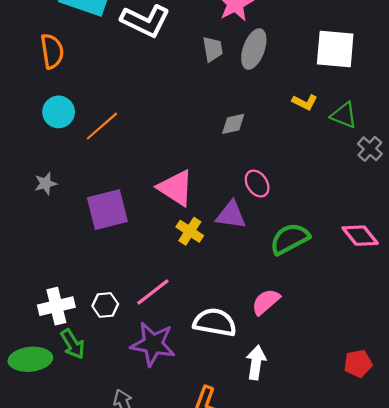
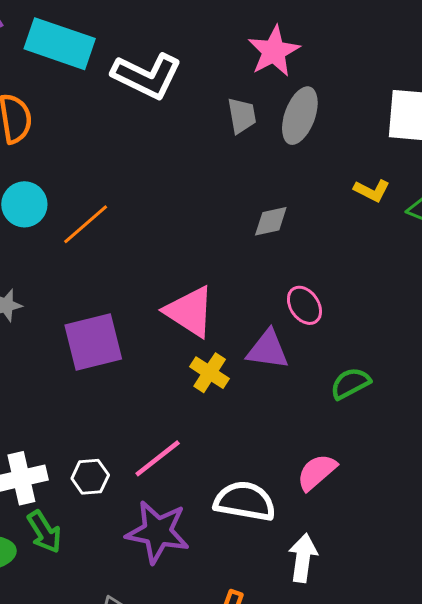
green semicircle: (290, 239) -> (350, 383), size x0.7

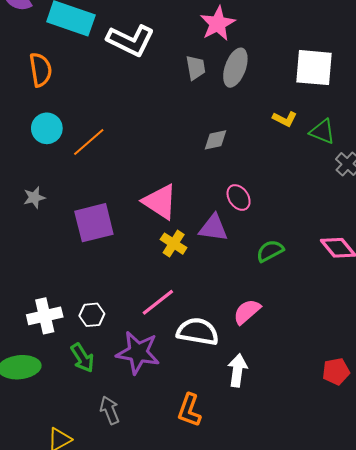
pink line: (158, 458) -> (158, 302), moved
green arrow: (44, 532) -> (82, 358), moved

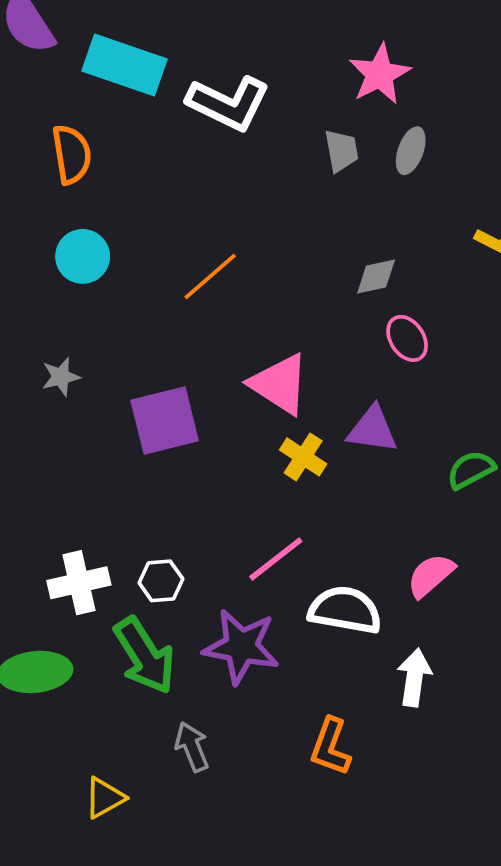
gray ellipse: (235, 68) -> (411, 151), size x0.7
orange line: (89, 142) -> (210, 276), moved
pink ellipse: (239, 197) -> (407, 338), moved
green arrow: (82, 358) -> (145, 656), size x1.5

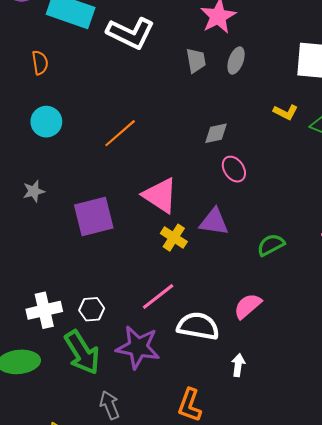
orange semicircle: (72, 154) -> (40, 63), size x0.7
white arrow: (414, 677) -> (238, 365), size x0.7

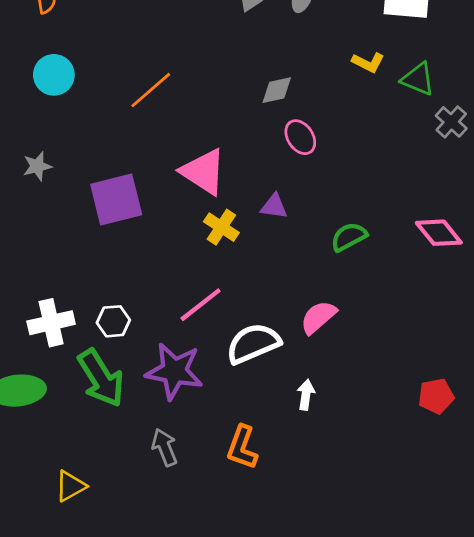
purple triangle: (214, 222) -> (274, 206), size x0.7
white semicircle: (198, 326) -> (253, 343), turned -33
gray arrow: (110, 405) -> (165, 447), moved

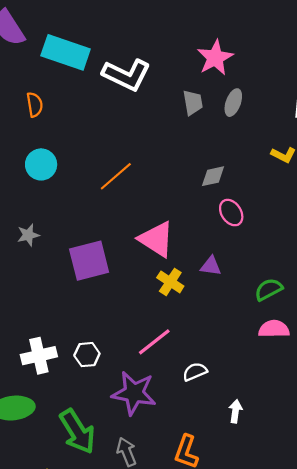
pink semicircle: (318, 317) -> (274, 329), moved, turned 40
white semicircle: (253, 343) -> (195, 372), size x0.6
green arrow: (101, 378) -> (77, 432), moved

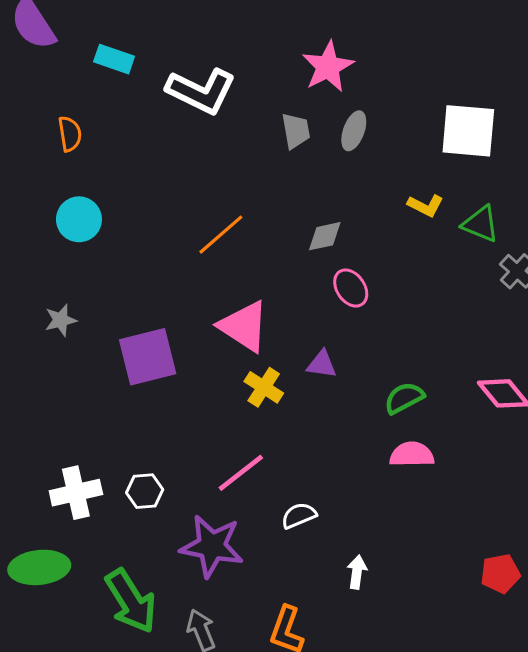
cyan rectangle: (66, 52) -> (114, 59), size x0.6
orange line: (116, 176) -> (221, 235), moved

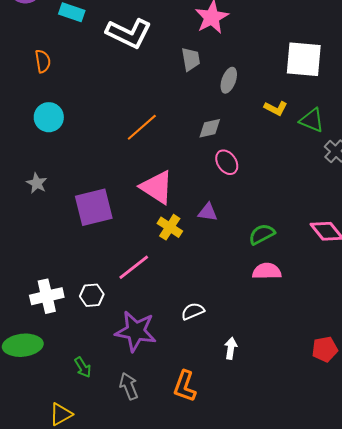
gray ellipse: (354, 131) -> (229, 80), moved
gray star: (61, 320) -> (37, 183), turned -30
pink line: (241, 473) -> (134, 267), moved
green arrow: (131, 601) -> (83, 367), size x0.5

